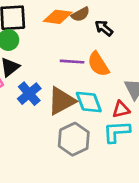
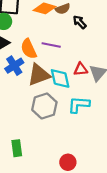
orange semicircle: (98, 64) -> (29, 49), moved
red triangle: (121, 109) -> (81, 69), moved

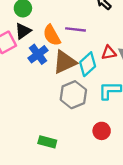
cyan diamond: (60, 78) -> (88, 64), turned 65
green rectangle: (17, 148) -> (47, 142), turned -63
red circle: (68, 162) -> (102, 131), moved

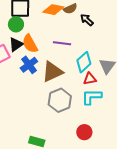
orange semicircle: (52, 35) -> (30, 44), moved
red triangle: (109, 53) -> (90, 79), moved
cyan diamond: (88, 64) -> (84, 62), moved

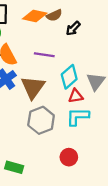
black arrow: (87, 20) -> (73, 28), turned -88
brown triangle: (52, 72) -> (33, 87), turned -30

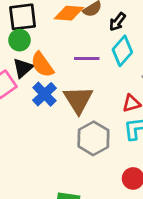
cyan diamond: (69, 77) -> (122, 51), moved

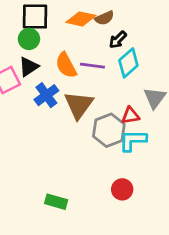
black arrow: (117, 22) -> (118, 40), moved
orange semicircle: (42, 65) -> (66, 65), moved
gray hexagon: (93, 138) -> (109, 130), moved

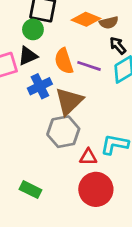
black arrow: (118, 40) -> (118, 46), turned 84
red triangle: (130, 116) -> (88, 157), moved
gray hexagon: (109, 130) -> (63, 132), moved
red circle: (122, 189) -> (96, 189), size x1.6

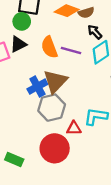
blue cross: (40, 86) -> (37, 87), moved
red circle: (96, 189) -> (55, 148), moved
green rectangle: (31, 190) -> (14, 160), moved

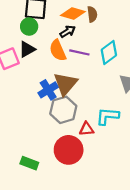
brown semicircle: (86, 13) -> (92, 14), turned -77
black arrow: (95, 32) -> (68, 31), moved, turned 105

